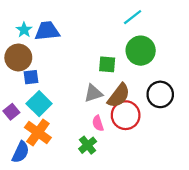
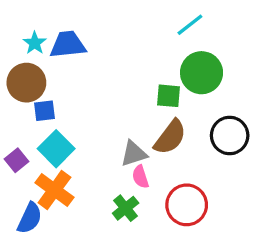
green square: (107, 64) -> (168, 96), moved
gray triangle: (93, 93) -> (134, 154), moved
red circle: (126, 115) -> (187, 205), moved

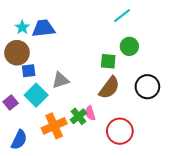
green circle: (202, 73) -> (129, 46), size x0.7
gray triangle: (134, 154) -> (60, 80), moved
orange cross: (54, 190) -> (54, 126), moved, turned 30
green cross: (126, 208) -> (78, 116), moved

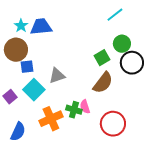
green square: (108, 61) -> (102, 58), turned -35
black circle: (147, 87) -> (132, 63), moved
green cross: (78, 116) -> (74, 110), turned -35

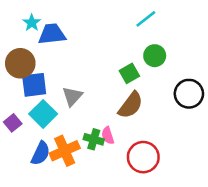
cyan star: (21, 26) -> (32, 23), moved
black circle: (132, 63) -> (189, 94), moved
blue square: (27, 67) -> (34, 85), size x1.5
gray triangle: (57, 76) -> (72, 96), turned -30
blue semicircle: (18, 132) -> (41, 153), moved

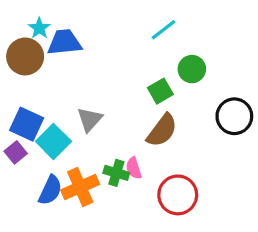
cyan line: (146, 19) -> (164, 30), moved
brown circle: (20, 63) -> (25, 56), moved
blue square: (34, 85) -> (27, 124), moved, turned 32

